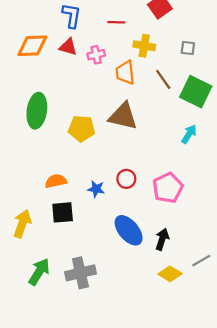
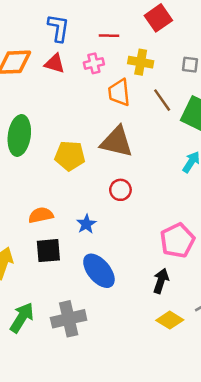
pink cross: (96, 55) -> (94, 63), moved
red circle: (126, 179) -> (120, 190), moved
pink pentagon: (168, 188) -> (177, 240), moved
blue star: (96, 189) -> (86, 224), turned 30
blue ellipse: (129, 230) -> (99, 271), moved

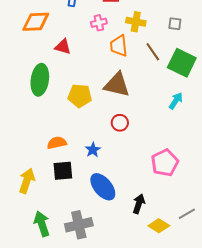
red triangle: (55, 63) -> (63, 47), moved
black arrow: (161, 281) -> (139, 204), moved
green arrow: (22, 318) -> (42, 224), turned -50

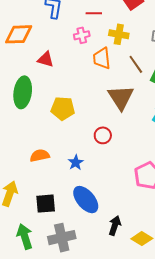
brown triangle: (117, 85) -> (121, 97), moved, turned 44
black square: (63, 171) -> (46, 204), moved
black arrow: (139, 204) -> (115, 226), moved

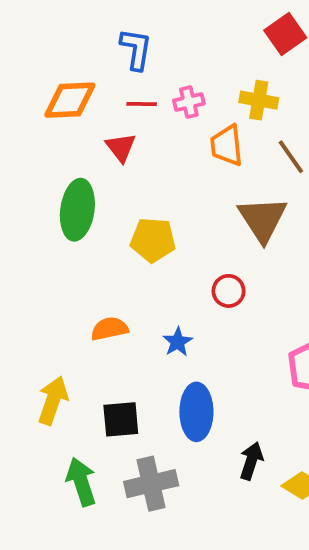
red line: (94, 13) -> (142, 104), moved
red triangle: (46, 59) -> (121, 147), turned 36
blue ellipse: (86, 200) -> (196, 412), turned 40

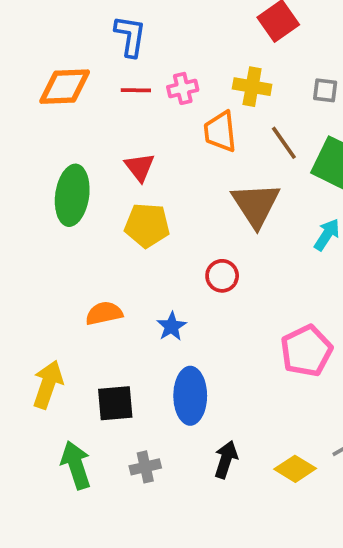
red triangle: (121, 147) -> (140, 167), moved
black arrow: (251, 461) -> (226, 459), moved
gray cross: (151, 484) -> (145, 467), size x0.6

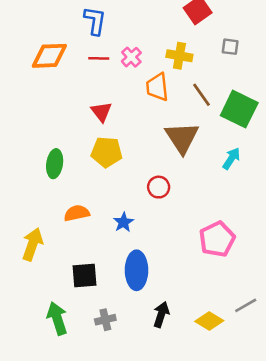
pink cross: (183, 88) -> (131, 57), turned -30
gray square: (325, 90) -> (230, 47), moved
green ellipse: (72, 195) -> (55, 164), moved, size x0.7
yellow arrow: (48, 385) -> (33, 244), moved

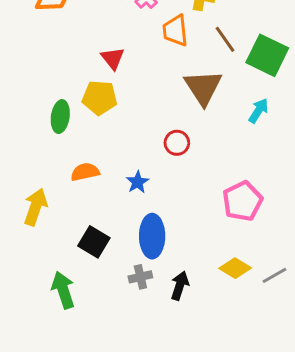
yellow pentagon: (107, 152) -> (100, 98), moved
black square: (85, 275) -> (94, 242), turned 36
gray cross: (105, 320) -> (140, 277), moved
yellow diamond: (209, 321) -> (235, 268), moved

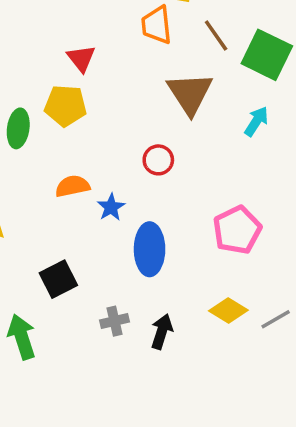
orange semicircle: (85, 172) -> (72, 186), moved
blue ellipse: (152, 236) -> (150, 249), moved
black square: (94, 242) -> (58, 279), turned 32

